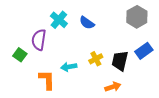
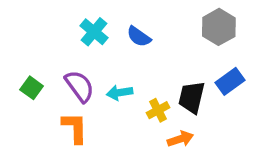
purple semicircle: (39, 40) -> (80, 86), moved, turned 135
yellow cross: (96, 59) -> (158, 110), moved
cyan arrow: (69, 67) -> (120, 93), moved

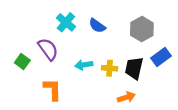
gray hexagon: (219, 27) -> (142, 29), moved
purple semicircle: (80, 86) -> (48, 49), moved
yellow cross: (158, 110) -> (110, 68), moved, turned 32

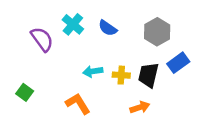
purple semicircle: (48, 49) -> (42, 39), moved
green square: (22, 61) -> (25, 92), moved
orange L-shape: (53, 89) -> (78, 104), moved, turned -30

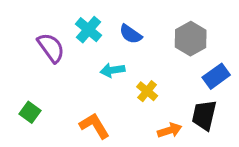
cyan arrow: (93, 71) -> (113, 70), moved
yellow cross: (121, 75) -> (147, 91), turned 35
black trapezoid: (148, 75) -> (204, 115), moved

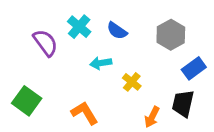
green square: (30, 112) -> (27, 101), size x1.5
orange arrow: (170, 130) -> (152, 117), turned 135

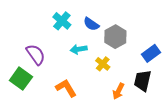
gray hexagon: (171, 35) -> (115, 37), moved
purple semicircle: (45, 43) -> (36, 54), moved

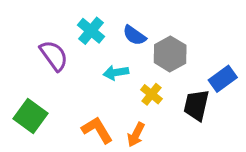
purple semicircle: (36, 54) -> (54, 56), moved
black trapezoid: (143, 81) -> (196, 105), moved
orange arrow: (118, 91) -> (136, 135), moved

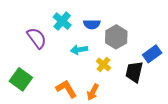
blue semicircle: (134, 35) -> (92, 24), turned -35

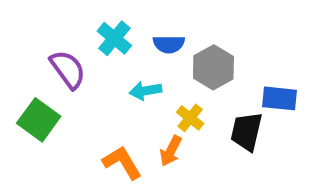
blue rectangle: (152, 54) -> (280, 98), turned 42
green square: (21, 79) -> (39, 120), moved
orange arrow: (93, 92) -> (171, 151), moved

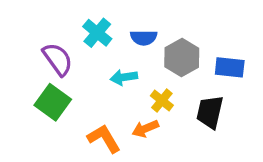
blue rectangle: (280, 98) -> (230, 67), moved
green square: (39, 120) -> (53, 102), moved
orange arrow: (171, 151) -> (145, 129), turned 40

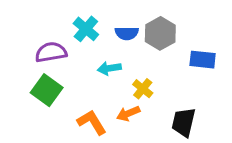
gray hexagon: (182, 57) -> (160, 33), moved
purple semicircle: (58, 59) -> (51, 52), turned -64
black trapezoid: (210, 112) -> (184, 122), moved

